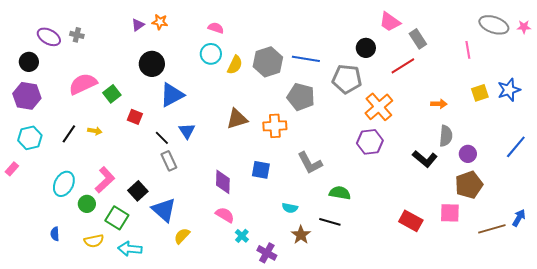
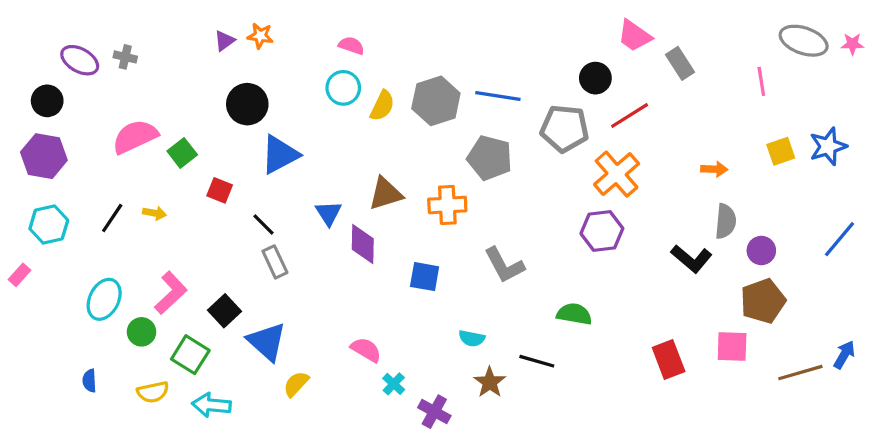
red line: (403, 66) -> (630, 116), moved
blue triangle: (187, 131) -> (329, 213), moved
purple diamond: (223, 182) -> (363, 244), moved
green semicircle: (340, 193) -> (574, 314), moved
red rectangle: (411, 221) -> (669, 360), turned 40

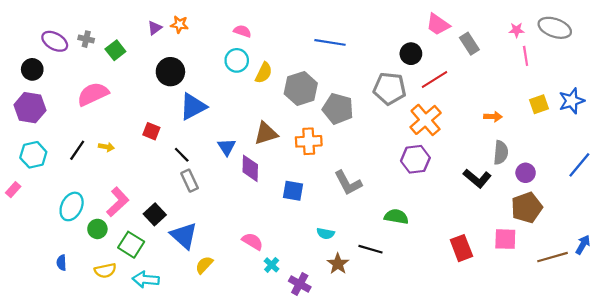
pink star: (852, 44) -> (517, 30), moved
blue line: (498, 96) -> (330, 42), moved
gray hexagon: (436, 101) -> (301, 88), moved
green square: (182, 153) -> (115, 50), moved

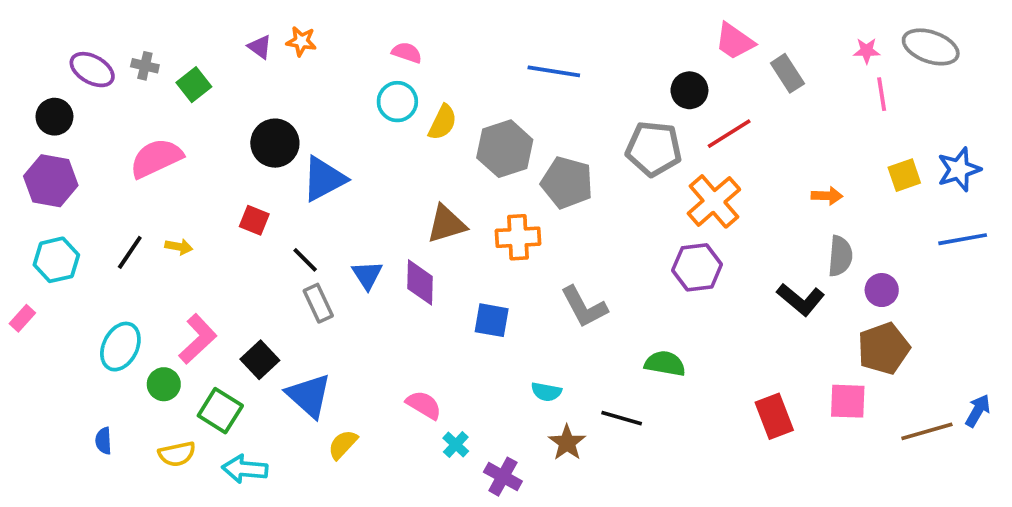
purple triangle: (155, 28) -> (260, 47), turned -48
black circle: (170, 72) -> (275, 143), moved
blue triangle: (227, 147) -> (367, 275), moved
blue line: (579, 165) -> (963, 239), moved, turned 40

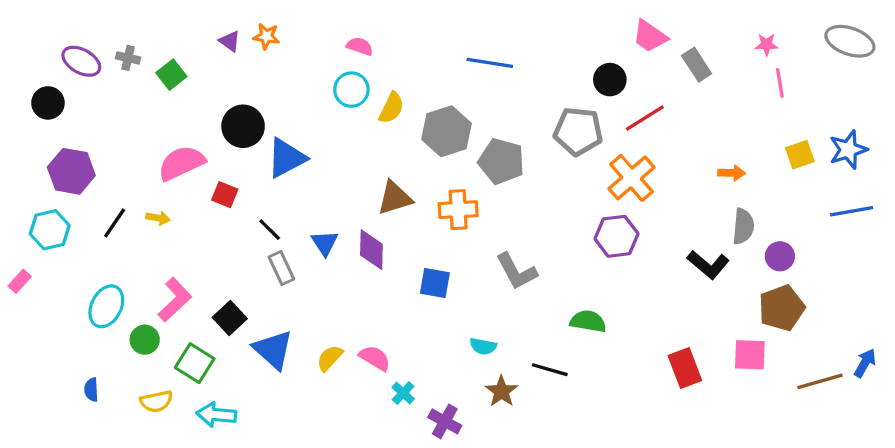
gray ellipse: (931, 47) -> (850, 41), moved
pink semicircle: (156, 158) -> (181, 163), moved
purple hexagon: (51, 181) -> (71, 171), moved
yellow semicircle: (343, 445) -> (330, 358), moved

